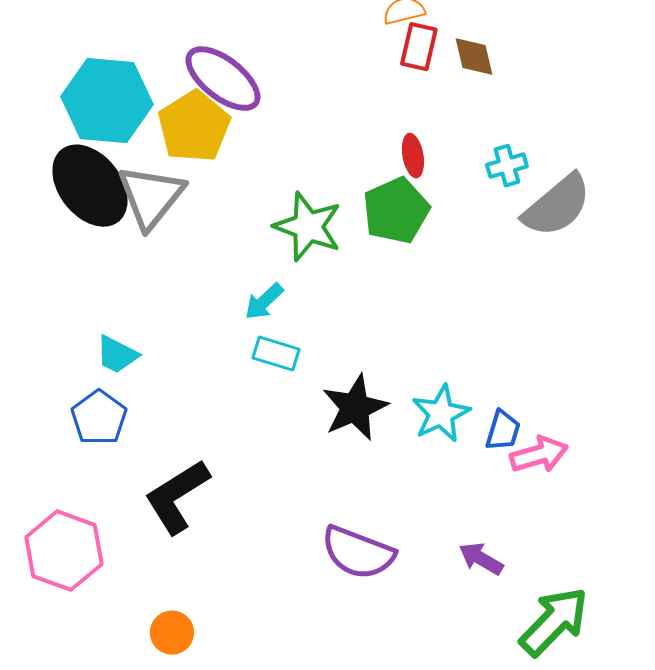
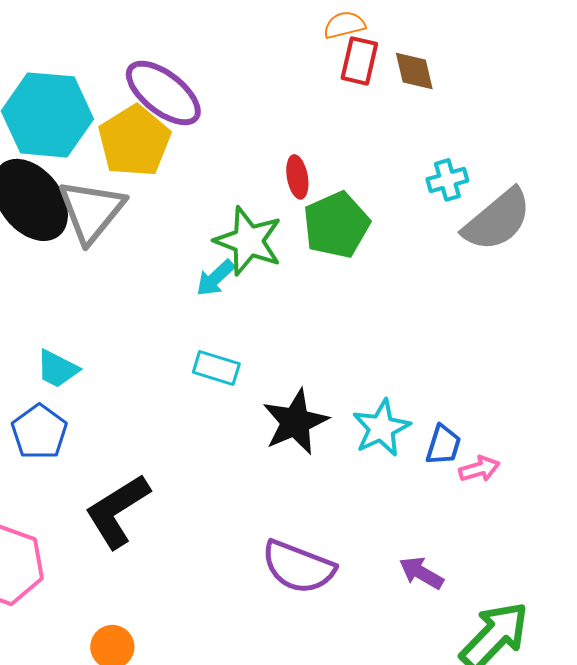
red ellipse: (413, 156) -> (297, 177), moved
cyan arrow: (264, 302) -> (215, 278), moved
pink arrow: (539, 455) -> (479, 469), size x0.7

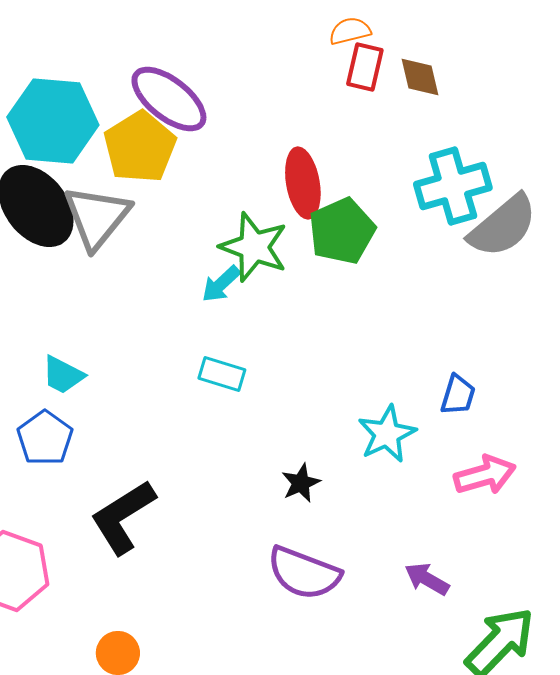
red ellipse: (297, 177) -> (303, 183), size x1.6
cyan cross: (447, 180) -> (453, 186), size x1.8
black star: (295, 422) -> (301, 483), moved, size x0.6
blue trapezoid: (443, 445) -> (458, 395), moved
pink arrow: (479, 469) -> (485, 475), size x1.5

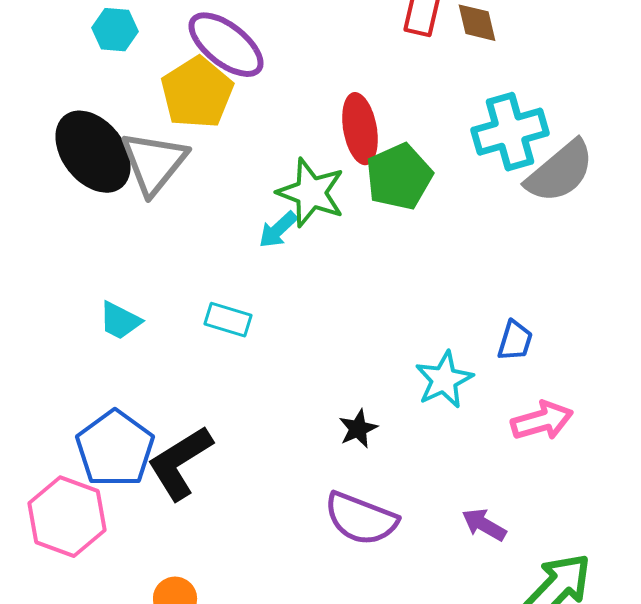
cyan hexagon: (53, 121) -> (115, 30), moved, size x0.5
cyan rectangle: (222, 374) -> (228, 320), moved
blue pentagon: (45, 438) -> (115, 449), moved, size x1.4

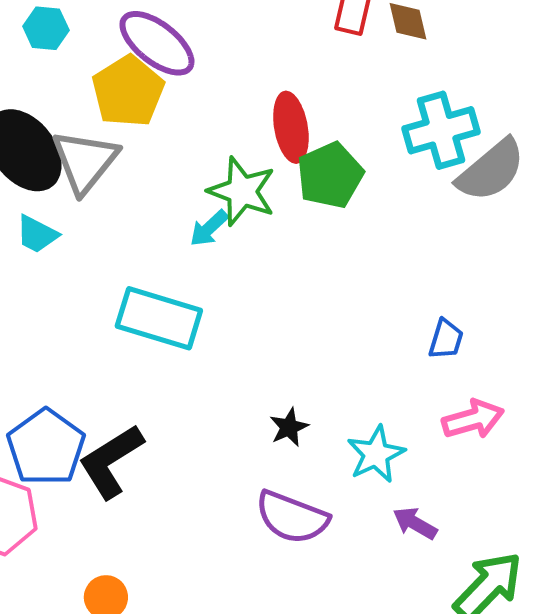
cyan rectangle: (228, 320) -> (159, 318), size x1.8
cyan trapezoid: (120, 321) -> (37, 234), moved
cyan star: (444, 380) -> (376, 454), moved

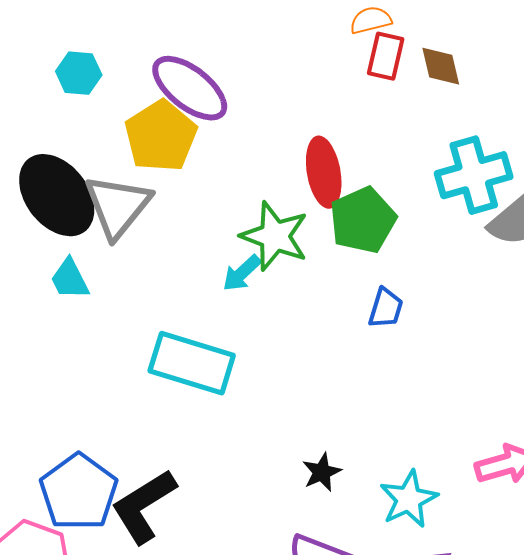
cyan trapezoid: (37, 234) -> (70, 279), turned 36
blue trapezoid: (446, 339) -> (386, 308), moved

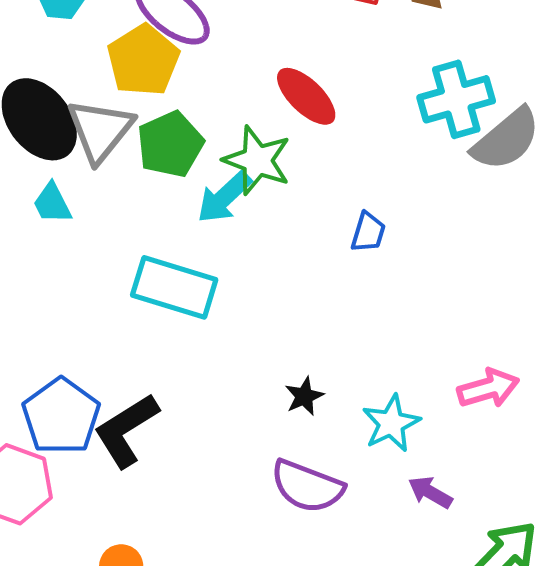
red ellipse: (324, 172) -> (306, 96), turned -36
green pentagon: (363, 220) -> (170, 144), moved
cyan arrow: (242, 273) -> (224, 197), size x1.4

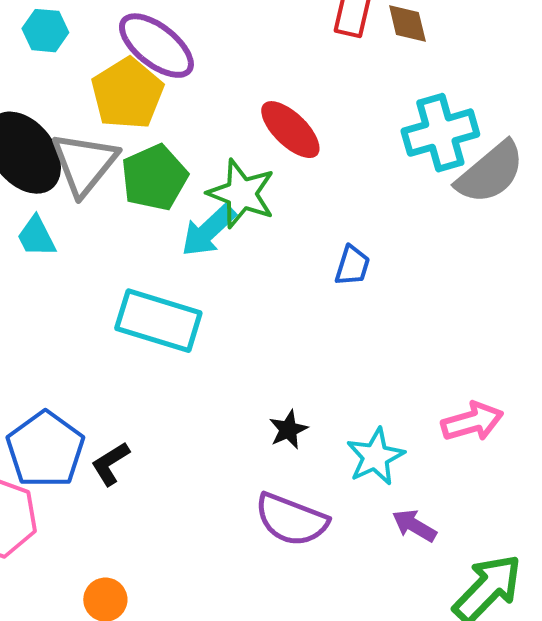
black L-shape: (126, 430) -> (110, 464), size x0.6

